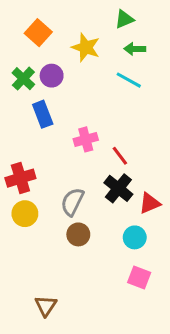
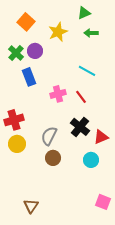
yellow star: (86, 47) -> (58, 32), turned 30
cyan line: (129, 80) -> (87, 71), moved
red line: (120, 156) -> (81, 97), moved
pink square: (139, 277) -> (103, 202), moved

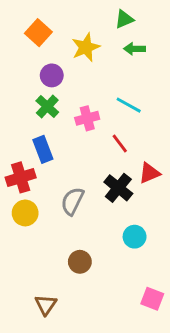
green cross: (16, 53) -> (47, 106), moved
blue rectangle: (29, 77) -> (43, 149), moved
pink cross: (58, 94) -> (87, 118), moved
red triangle: (101, 137) -> (149, 173), moved
brown circle: (53, 158) -> (80, 262), moved

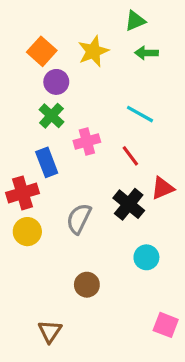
orange square: (38, 33) -> (42, 51), moved
pink cross: (87, 118) -> (87, 141), moved

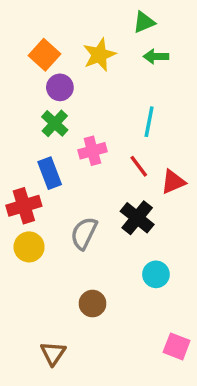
cyan line: (140, 114) -> (149, 122), turned 72
red triangle: (163, 188) -> (173, 182), moved

